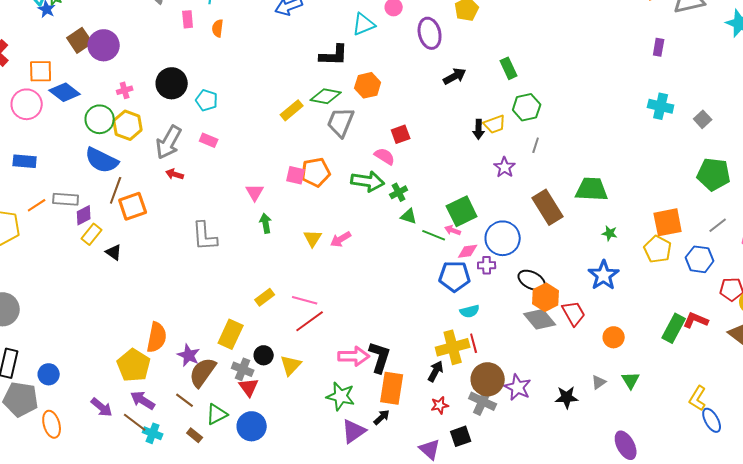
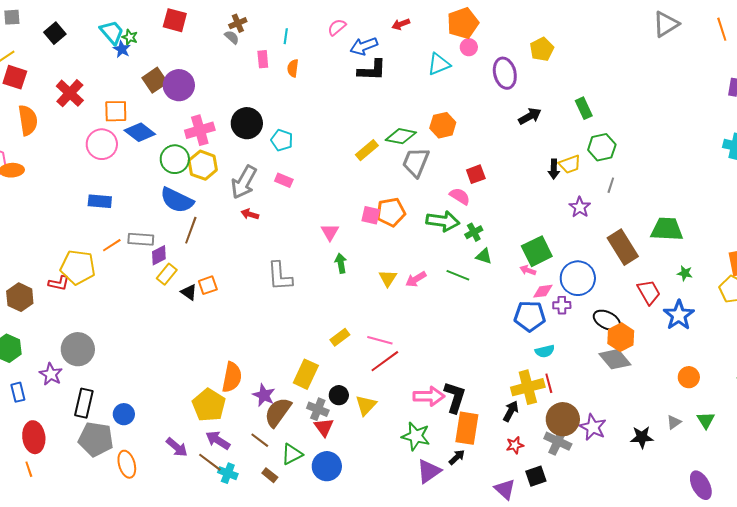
black L-shape: (334, 55) -> (372, 70), moved
pink cross: (125, 90) -> (200, 130), size x1.8
orange square: (133, 206) -> (208, 285), moved, size x0.7
green line: (434, 235) -> (458, 275), moved
red trapezoid: (574, 313) -> (649, 292), moved

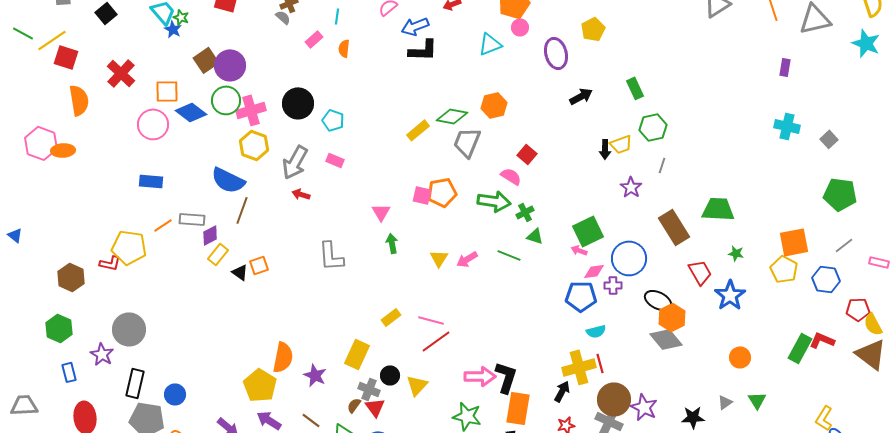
pink rectangle: (263, 59) -> (314, 39), turned 54
green circle: (175, 159) -> (226, 100), moved
red square: (476, 174) -> (527, 154), turned -30
brown semicircle: (278, 412) -> (354, 405), moved, size x0.5

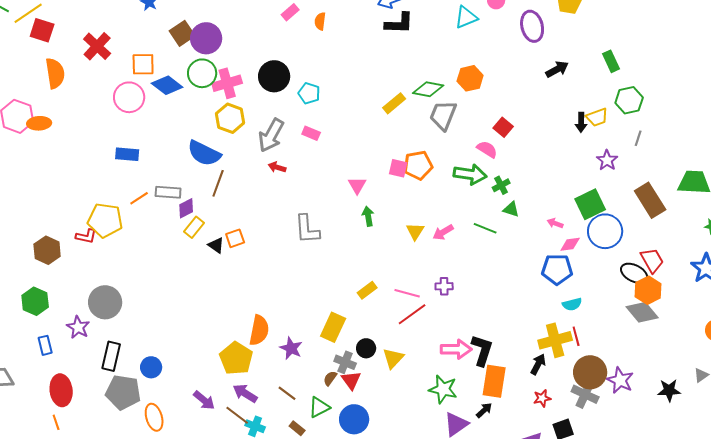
green square: (588, 231) -> (590, 204), moved
red trapezoid: (700, 272) -> (652, 260), moved
purple cross: (613, 285) -> (444, 286), moved

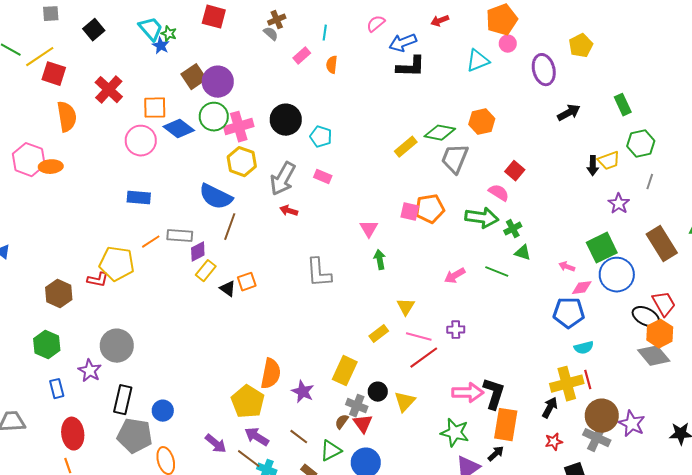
yellow triangle: (415, 231) -> (406, 307), moved

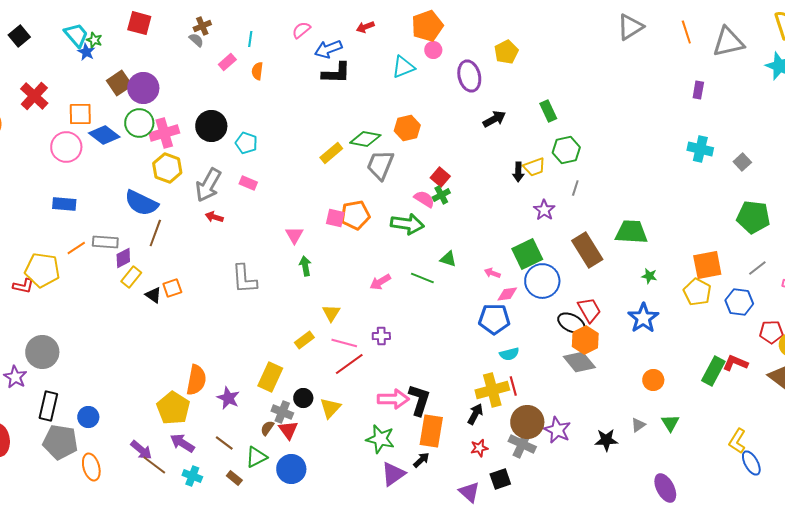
green cross: (513, 229) -> (441, 195), moved
brown line: (249, 459) -> (154, 465), moved

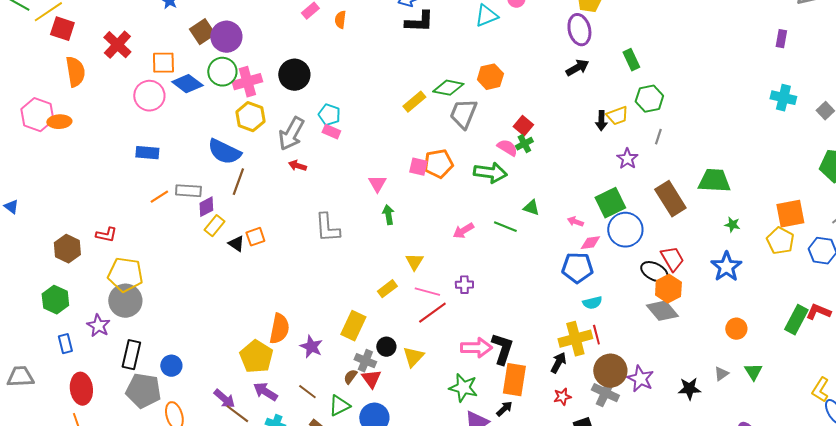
purple ellipse: (469, 76) -> (579, 30), moved
cyan pentagon: (246, 143) -> (329, 115), moved
yellow pentagon: (42, 270) -> (125, 275), moved

